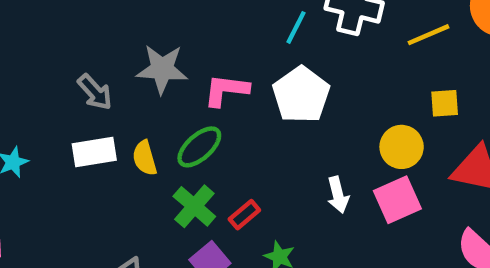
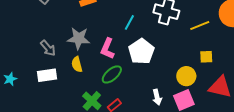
cyan line: (296, 27) -> (129, 22), moved
pink L-shape: (226, 90) -> (107, 49), turned -75
green ellipse: (199, 147) -> (112, 74), moved
yellow semicircle: (145, 158) -> (77, 64), moved

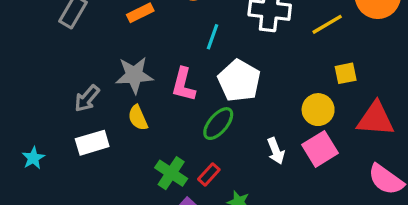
gray arrow: (48, 48) -> (87, 98), turned 90
green ellipse: (112, 74) -> (218, 124), moved

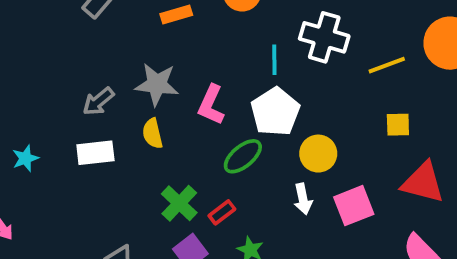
cyan line: (213, 37) -> (274, 60), moved, turned -30
yellow circle: (318, 110) -> (318, 154), moved

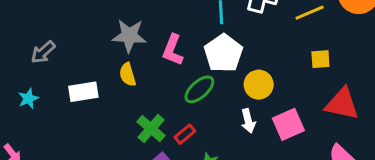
gray arrow: (98, 101) -> (43, 52), moved

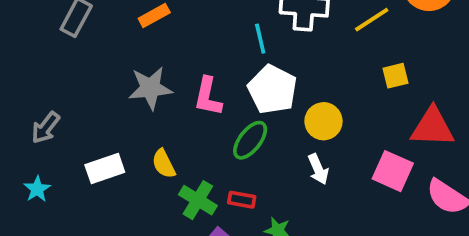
yellow semicircle: (128, 75) -> (164, 164), moved
pink square: (288, 124) -> (393, 171), moved, turned -32
red rectangle: (185, 134) -> (242, 200), turned 60

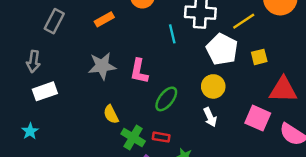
white pentagon: (272, 90) -> (222, 49), moved
gray arrow: (46, 128) -> (33, 61), moved, turned -30
white rectangle: (105, 169) -> (45, 91), moved

